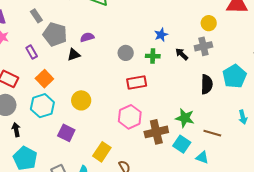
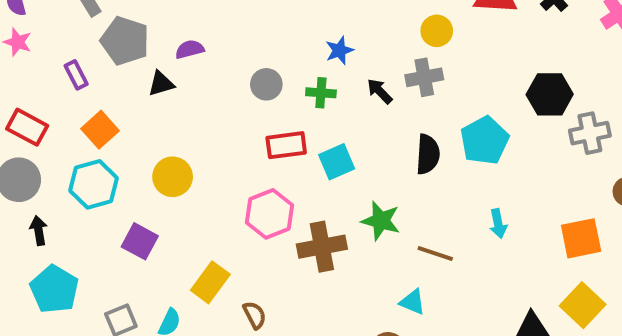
cyan square: (182, 144) -> (337, 162), moved, turned 30

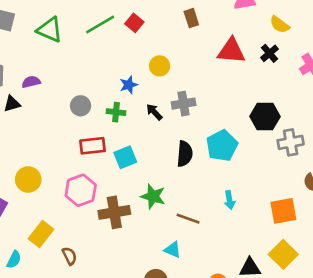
yellow circle: (437, 31) -> (160, 66), moved
yellow circle: (173, 177) -> (28, 179), moved

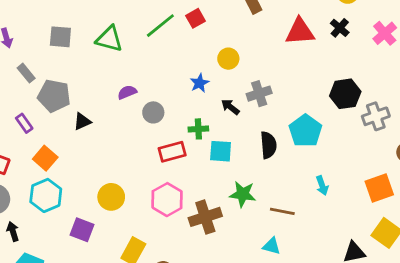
red square: (134, 23) -> (196, 18), turned 30
purple semicircle: (31, 82) -> (127, 92), moved
green cross: (116, 112) -> (198, 129), moved
cyan square: (125, 157) -> (221, 151), moved, turned 35

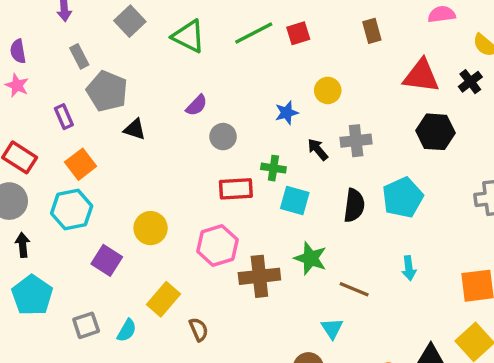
gray square: (60, 37) -> (130, 21), turned 30
purple semicircle: (127, 92) -> (197, 105), turned 144
black hexagon: (345, 94) -> (435, 132), moved
black triangle: (82, 121) -> (135, 129), turned 30
cyan triangle: (271, 246) -> (332, 328), turned 30

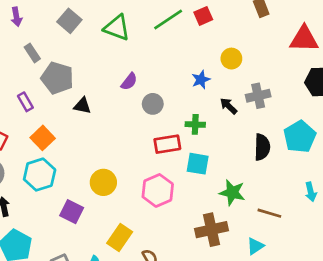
cyan square: (295, 201) -> (198, 164), moved
brown cross: (259, 276) -> (212, 230), moved
cyan triangle: (332, 328) -> (255, 246), turned 36

